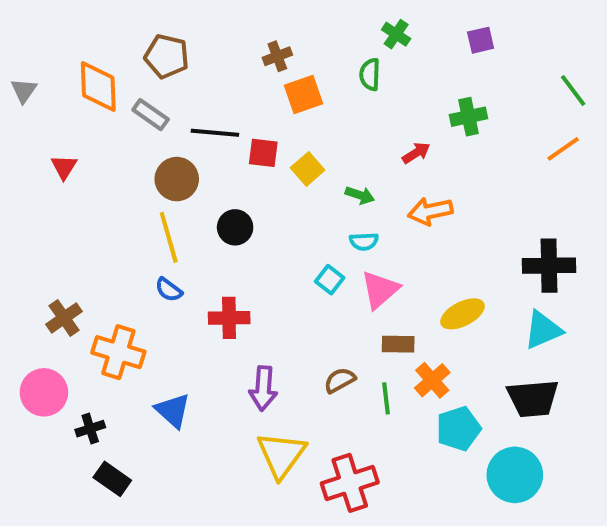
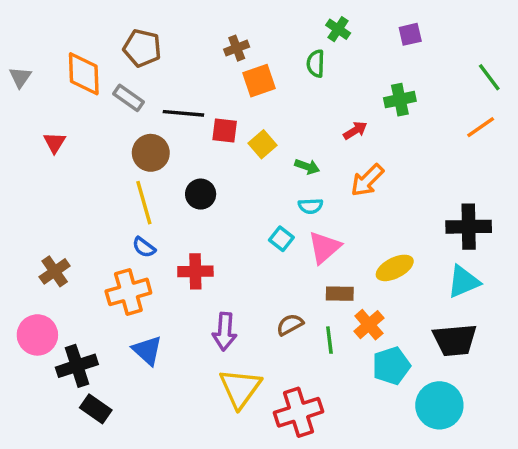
orange arrow: (430, 211) -> (367, 180), turned -33
orange cross: (118, 352) -> (128, 292), moved, turned -33
black cross: (90, 429) -> (77, 366), size x1.6

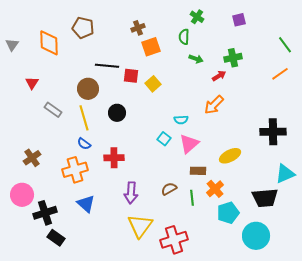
gray rectangle: (128, 98) -> (53, 110), moved
red arrow: (355, 130) -> (219, 76), moved
green arrow: (307, 167) -> (196, 59), moved
cyan triangle: (463, 282) -> (285, 174), moved

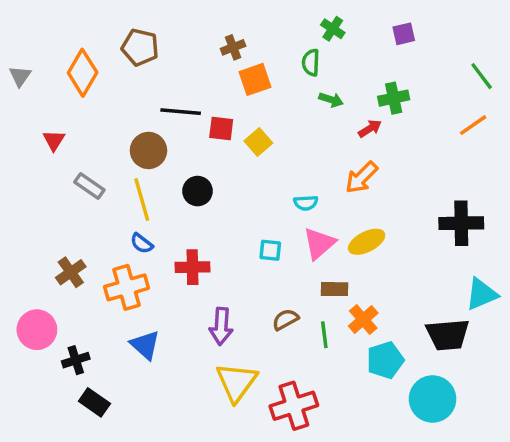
orange diamond: (49, 43) -> (83, 73), turned 32
cyan square: (164, 139) -> (270, 250), moved, turned -32
yellow ellipse: (230, 156) -> (367, 242), moved
brown cross: (32, 158) -> (71, 272), moved
black cross: (45, 213) -> (76, 360), size x0.7

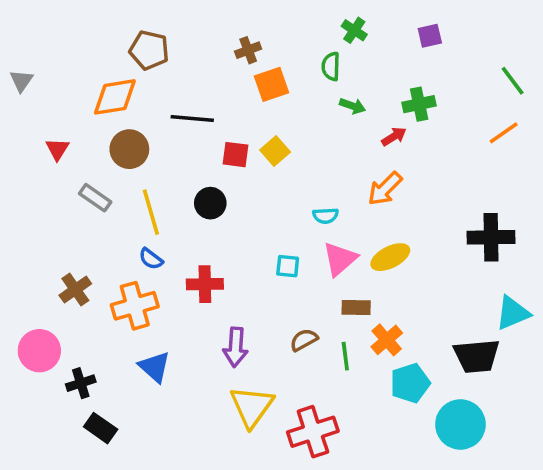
orange diamond: (83, 73) -> (115, 97), moved, turned 51
red square: (221, 128) -> (236, 155), moved
brown circle: (148, 150) -> (129, 149), moved

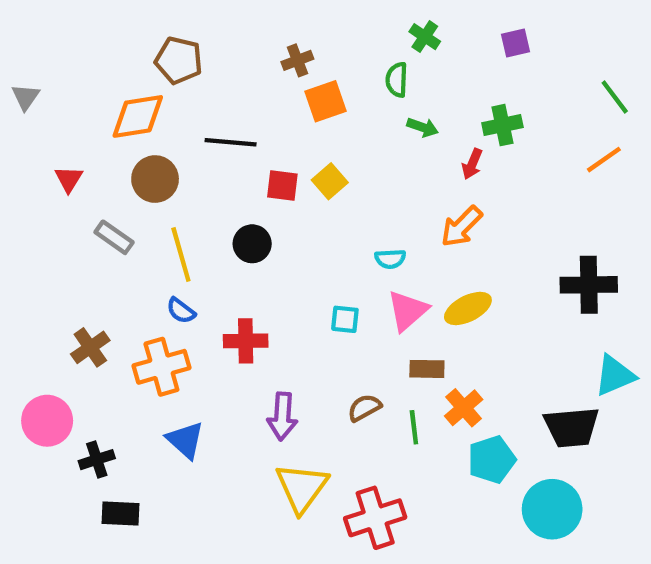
red arrow: (394, 137) -> (472, 164), turned 145
black rectangle: (101, 428) -> (120, 514), turned -32

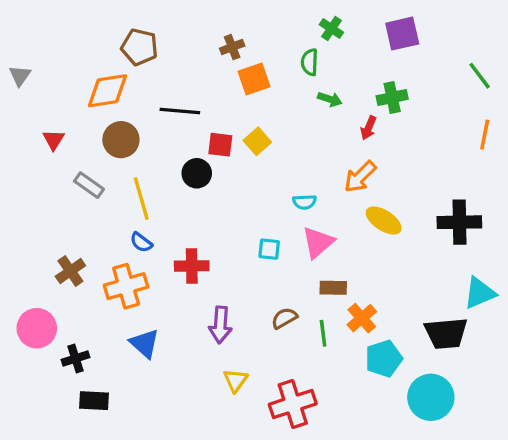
purple square: (515, 43) -> (402, 34), size x1.5
orange line: (604, 160) -> (485, 135), moved, turned -44
black circle: (252, 244) -> (197, 173), moved
yellow ellipse: (468, 309) -> (384, 220), moved, turned 60
yellow triangle: (302, 488) -> (235, 380), size x0.6

